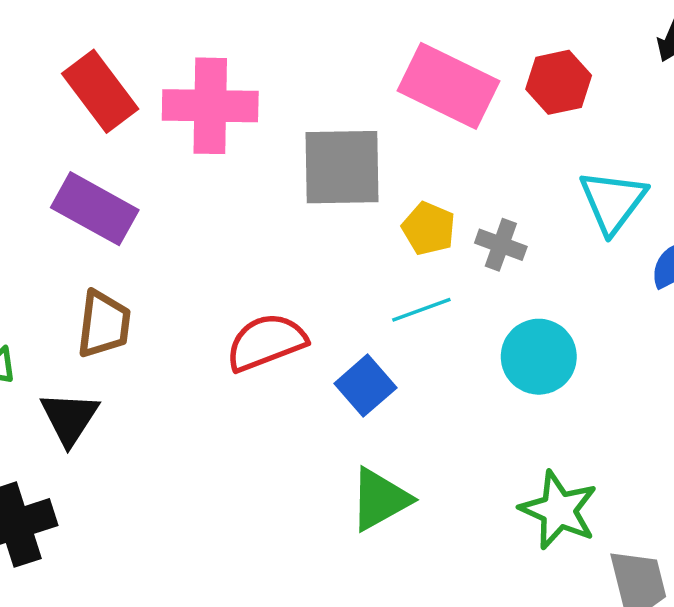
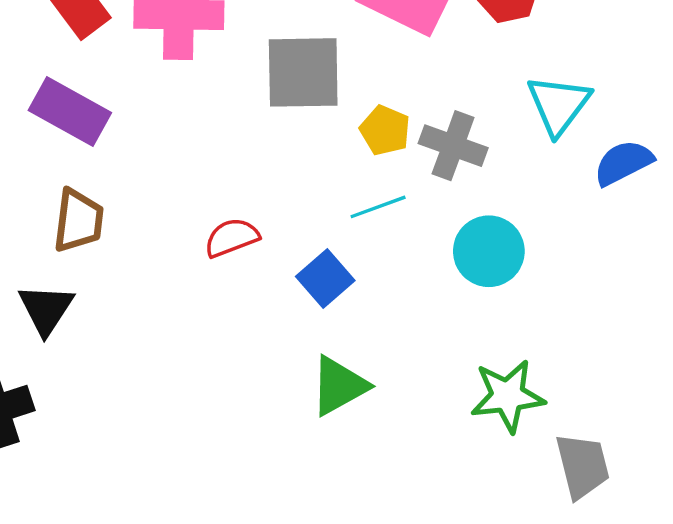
gray cross: (501, 245) -> (453, 146), size x1.4
red semicircle: (266, 342) -> (232, 238), size x0.7
green star: (559, 510) -> (508, 396), turned -30

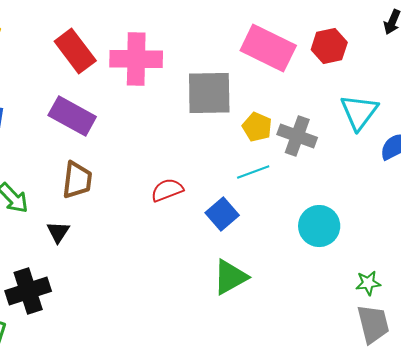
cyan circle: (489, 251) -> (319, 226), moved
black triangle: (46, 309) -> (58, 232), size x0.7
green star: (508, 396) -> (368, 283), moved, size x0.6

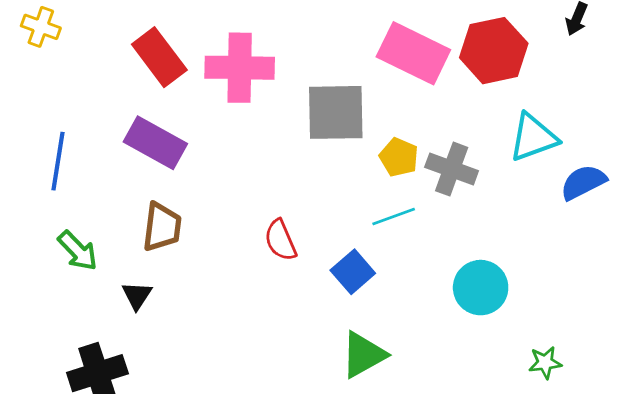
red hexagon: (329, 46) -> (494, 51), size x1.4
cyan triangle: (359, 112) -> (533, 137), turned 33
red semicircle: (167, 190) -> (280, 240), turned -92

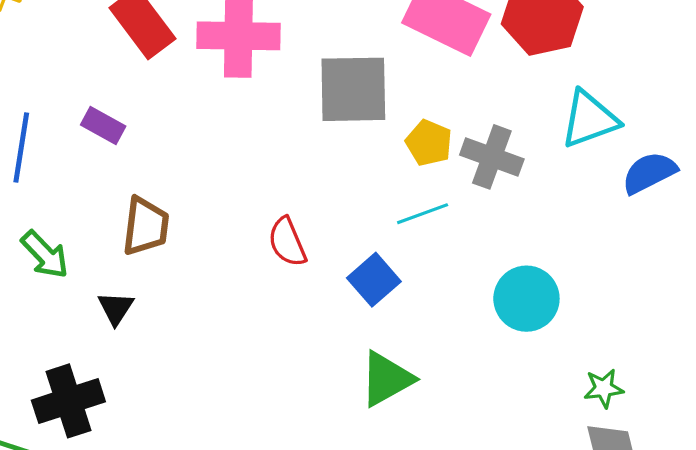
purple rectangle: (155, 143) -> (103, 126), moved, size x0.6

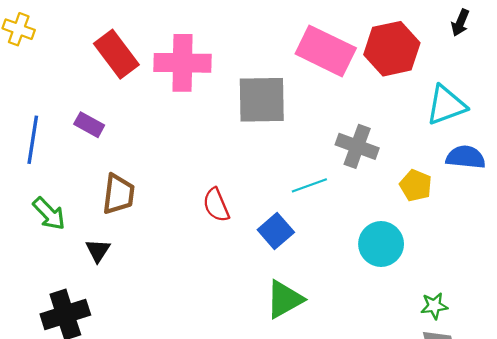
cyan triangle: (589, 119) -> (446, 105), moved
yellow pentagon: (429, 143) -> (416, 185), moved
blue semicircle: (649, 173) -> (466, 157), turned 33

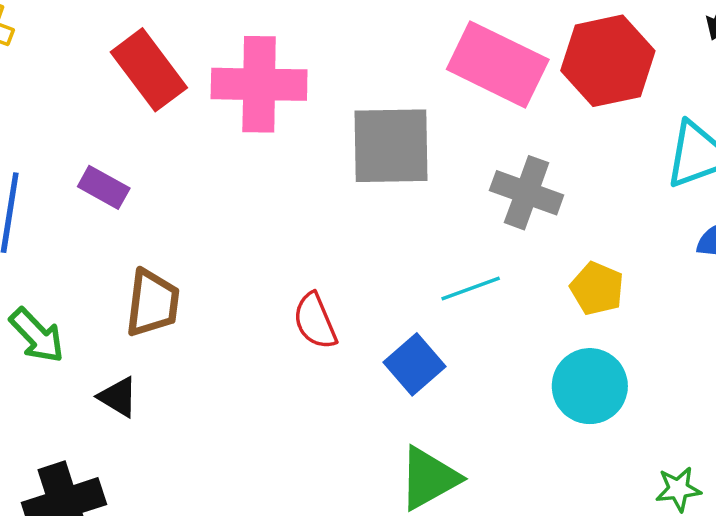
gray cross: (357, 146) -> (527, 193), moved
yellow pentagon: (416, 185) -> (597, 289), moved
black triangle: (98, 251) -> (118, 397), turned -32

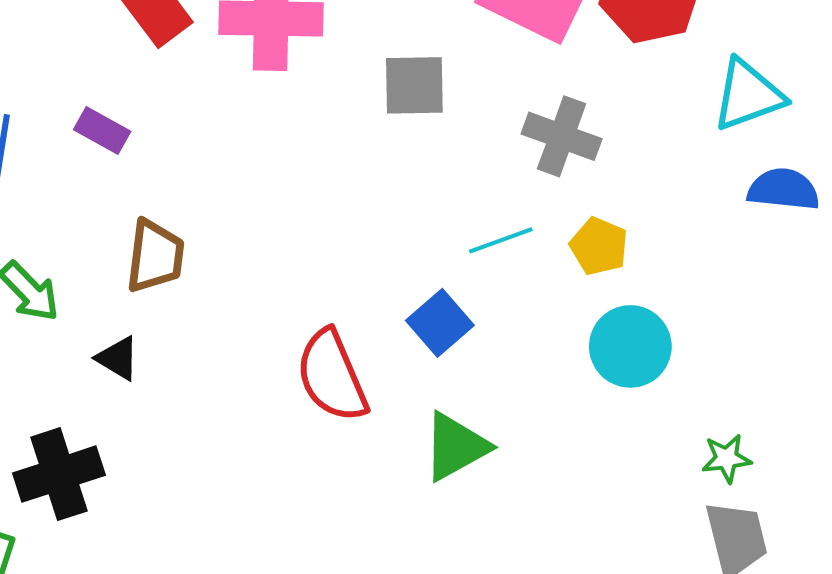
gray square: (391, 146) -> (414, 85), size x0.7
yellow pentagon: (597, 289) -> (599, 246), moved
red semicircle: (315, 321) -> (332, 376), moved, size x1.5

